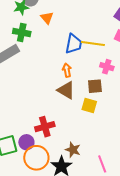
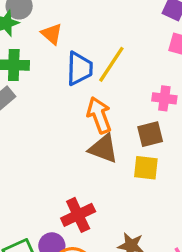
yellow line: (93, 43) -> (111, 64), moved, turned -55
blue trapezoid: (74, 44) -> (79, 68), moved
orange arrow: (67, 70) -> (99, 115), size x1.5

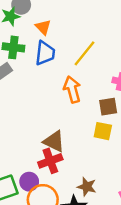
blue trapezoid: (79, 68) -> (45, 53), moved
brown triangle: (103, 149) -> (54, 141), moved

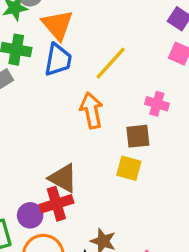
orange triangle: (43, 27) -> (57, 25), size x1.5
purple circle: (29, 182) -> (30, 215), moved

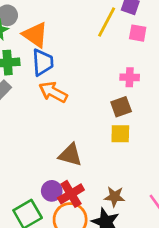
yellow line: (111, 63) -> (107, 22), moved
orange arrow: (91, 110) -> (53, 92), moved, turned -36
red cross: (56, 204) -> (71, 194), moved

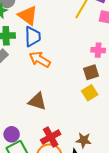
yellow square: (120, 134) -> (90, 93), turned -35
brown triangle: (70, 155) -> (37, 101), moved
purple circle: (52, 191) -> (12, 134), moved

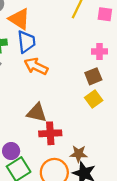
red cross: (51, 137) -> (50, 133), moved, turned 30
brown star: (84, 140) -> (79, 154), moved

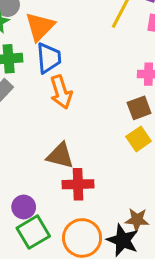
orange triangle: (19, 19) -> (40, 27), turned 40
orange arrow: (36, 66) -> (61, 92), turned -135
brown star: (79, 154) -> (137, 220), moved

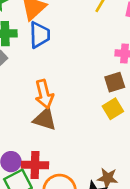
orange arrow: (61, 92) -> (44, 94), moved
red cross: (78, 184) -> (35, 165), moved

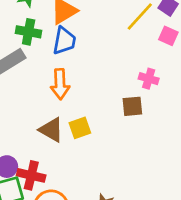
orange arrow: (44, 94) -> (60, 84), moved
yellow square: (113, 109) -> (80, 128), moved

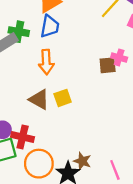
green cross: (29, 32) -> (19, 32), moved
brown square: (132, 106) -> (108, 65), moved

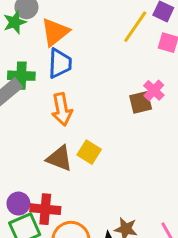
pink cross: (119, 57) -> (154, 90), turned 35
yellow square: (63, 98) -> (89, 152), turned -30

